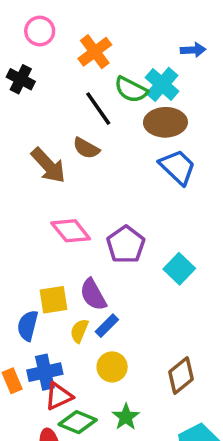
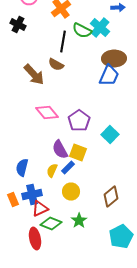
black line: (98, 109) -> (63, 42), turned 45
brown ellipse: (165, 122) -> (114, 58), moved
blue trapezoid: (178, 167) -> (109, 76), turned 70
yellow square: (53, 300) -> (78, 152), moved, turned 30

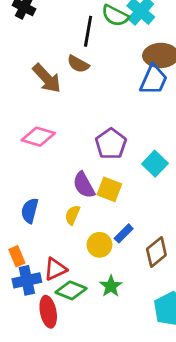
pink diamond: (47, 112) -> (38, 137), moved, turned -35
blue rectangle: (68, 168) -> (124, 233), moved
blue cross: (32, 194) -> (27, 280), moved

